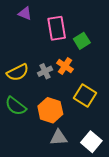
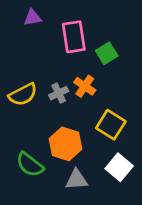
purple triangle: (25, 13) -> (33, 18), turned -32
green semicircle: (16, 106) -> (30, 165), moved
white square: (91, 142) -> (119, 167), moved

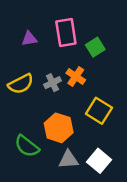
purple triangle: (33, 18) -> (29, 39), moved
white square: (119, 167) -> (99, 161), moved

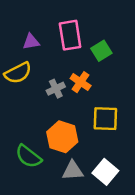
yellow semicircle: (21, 84) -> (18, 73), moved
yellow square: (99, 111) -> (105, 119), turned -30

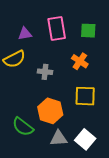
green square: (101, 51) -> (88, 31), moved, turned 35
orange cross: (81, 82) -> (80, 61), moved
gray cross: (56, 89) -> (45, 72), turned 32

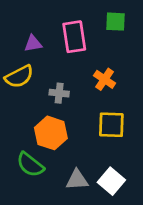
green square: (88, 31) -> (116, 22), moved
orange hexagon: (50, 111) -> (51, 133), moved

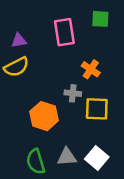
purple triangle: (33, 44) -> (19, 41), moved
gray cross: (59, 93) -> (73, 93), moved
green semicircle: (30, 165) -> (36, 162), moved, turned 35

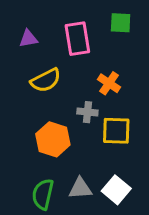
purple triangle: (19, 41) -> (28, 39), moved
yellow semicircle: (16, 67) -> (46, 80), moved
green semicircle: (36, 162) -> (43, 194), turned 30

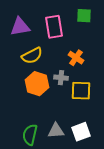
purple triangle: (28, 39) -> (20, 27), size x1.5
orange hexagon: (53, 139) -> (37, 84), moved
white square: (116, 190) -> (81, 132), turned 30

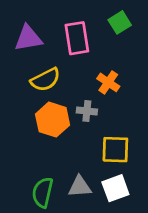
green square: (84, 16) -> (120, 22), turned -35
yellow square: (81, 91) -> (115, 150), moved

